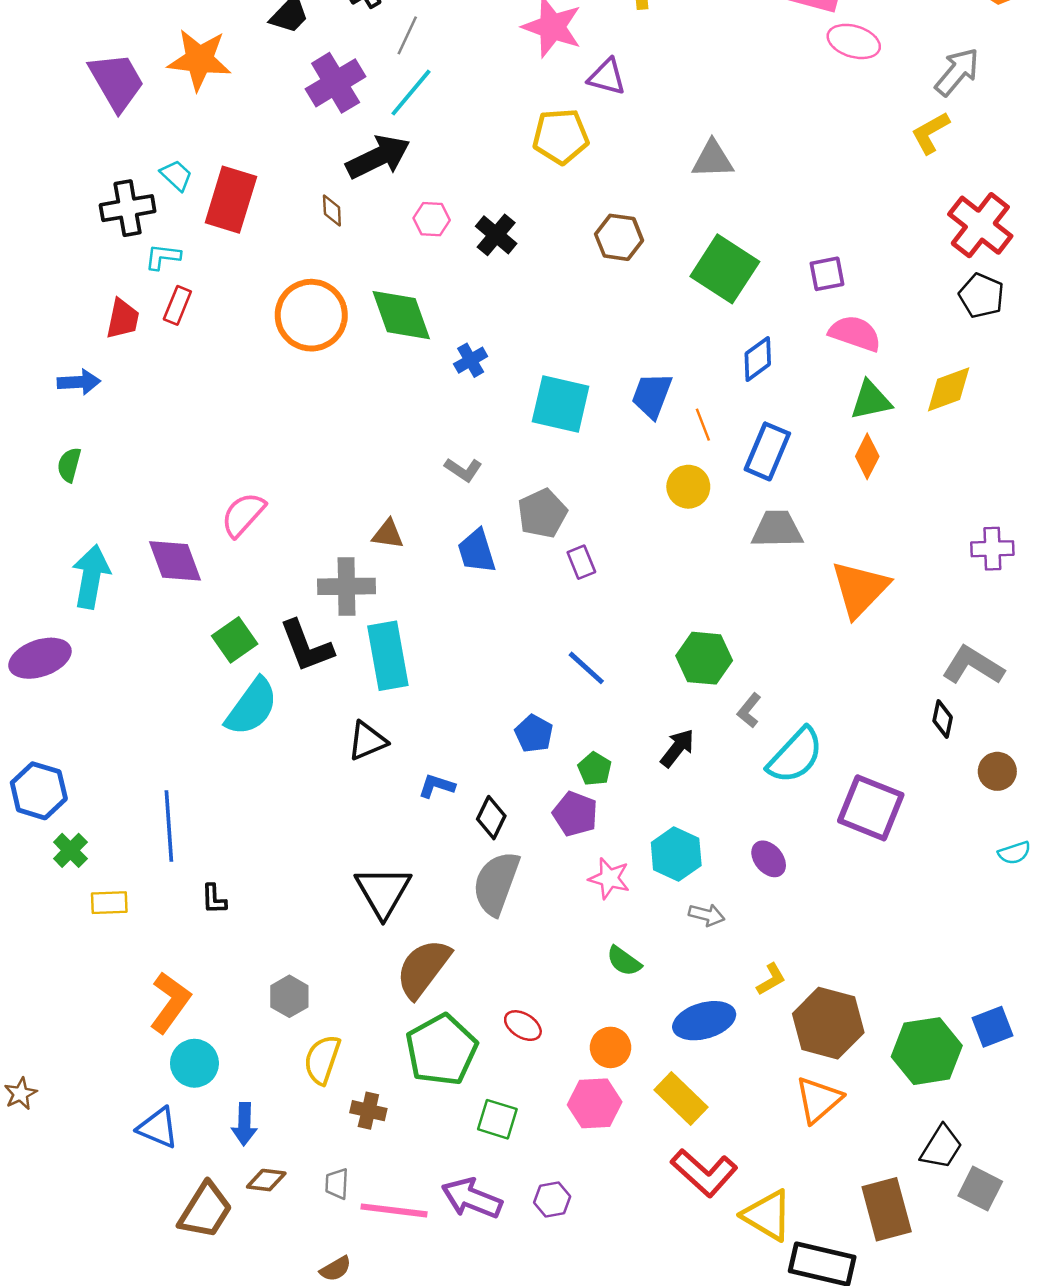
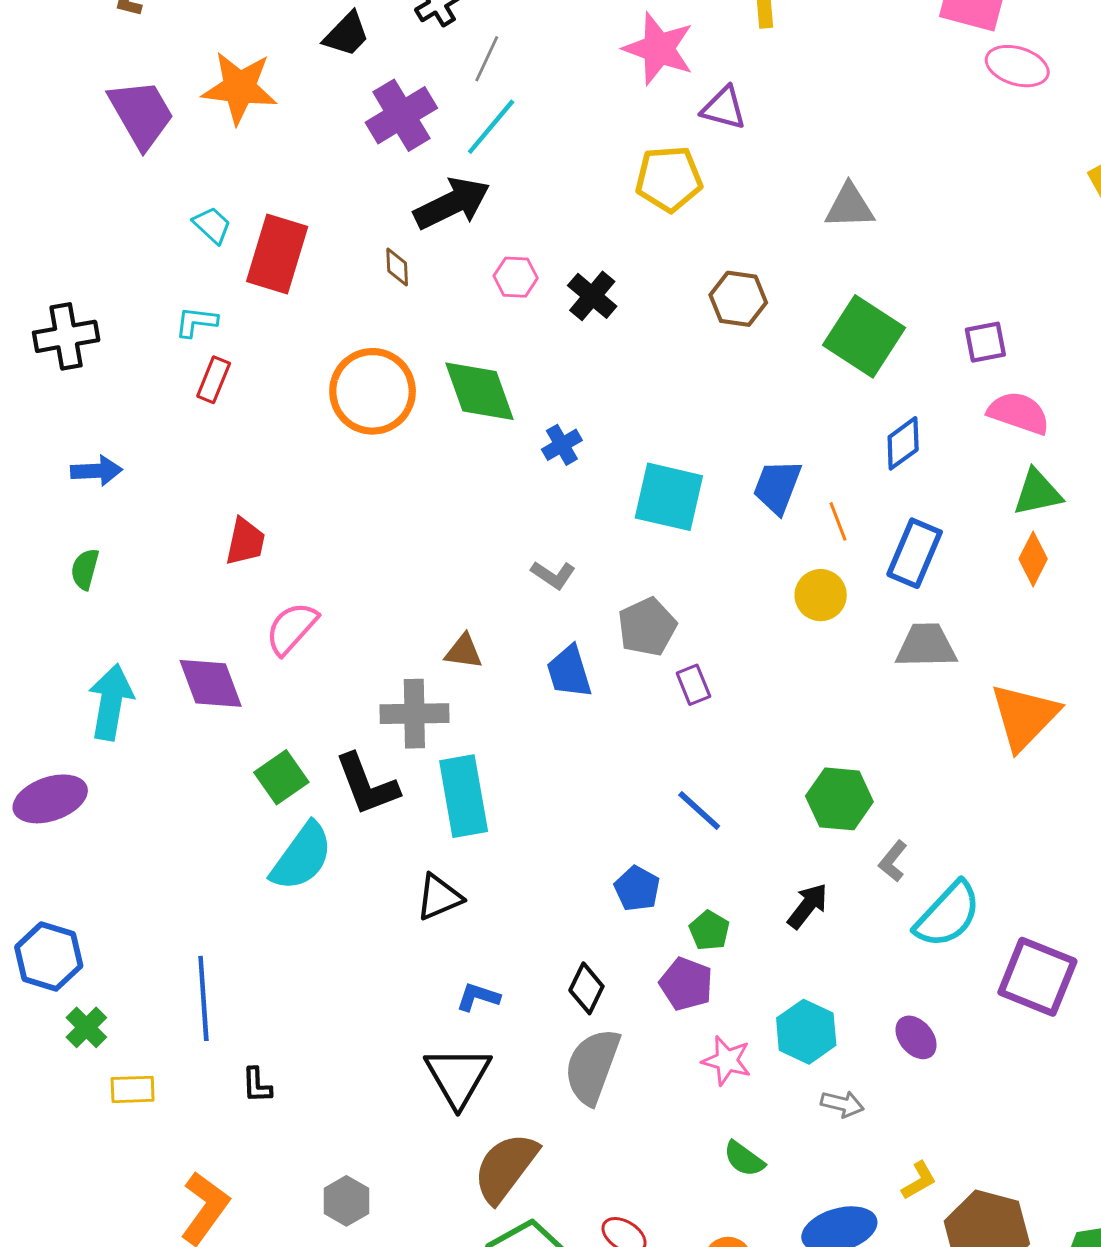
black cross: (128, 208) -> (66, 336), moved
red trapezoid: (123, 319) -> (245, 542), moved
blue L-shape: (437, 786) -> (478, 997), moved

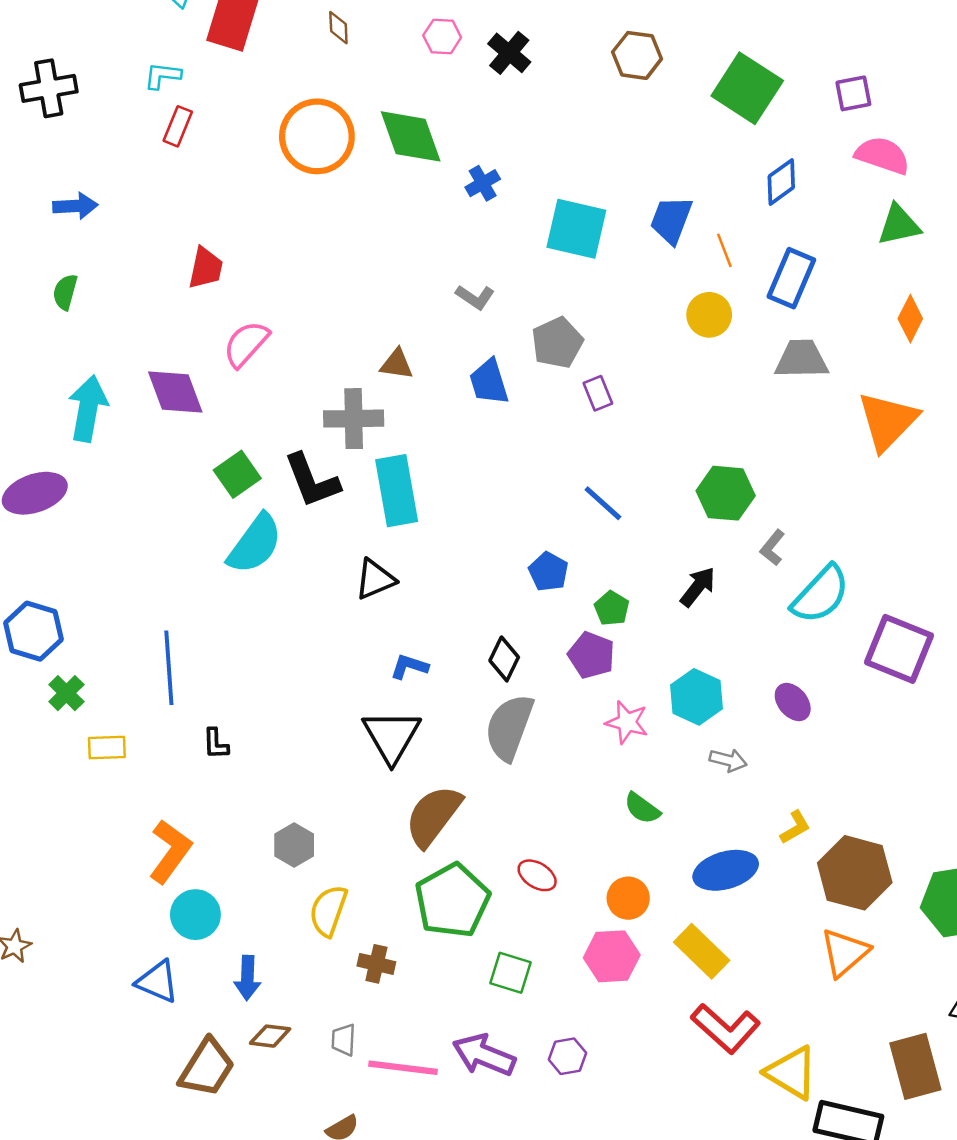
orange diamond: (1033, 559) -> (910, 319), moved

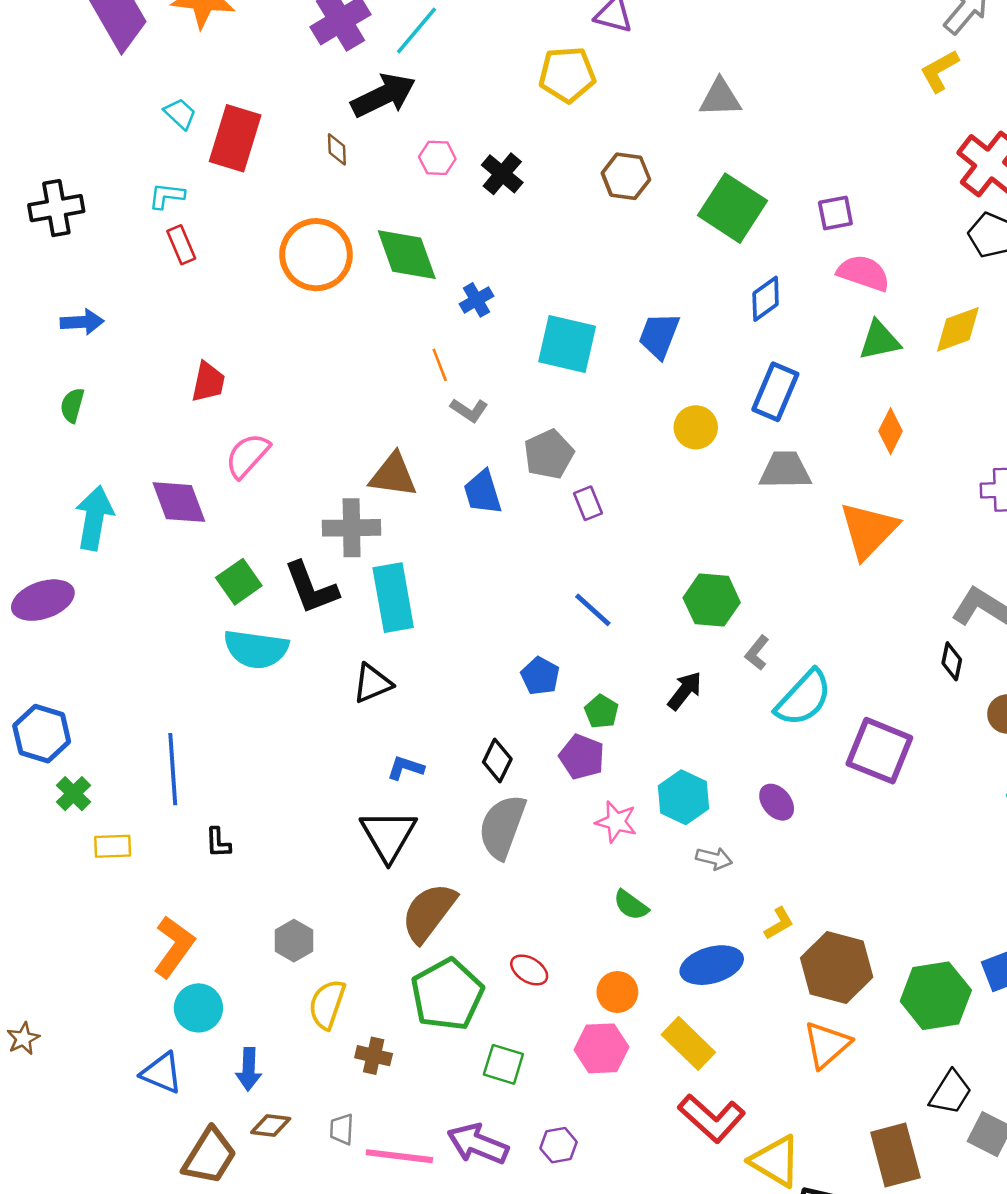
red rectangle: (178, 126) -> (181, 245), turned -45
orange line: (724, 250) -> (440, 365), moved
brown triangle: (397, 364) -> (393, 475), size x1.5
cyan semicircle: (255, 544) -> (256, 649), turned 62

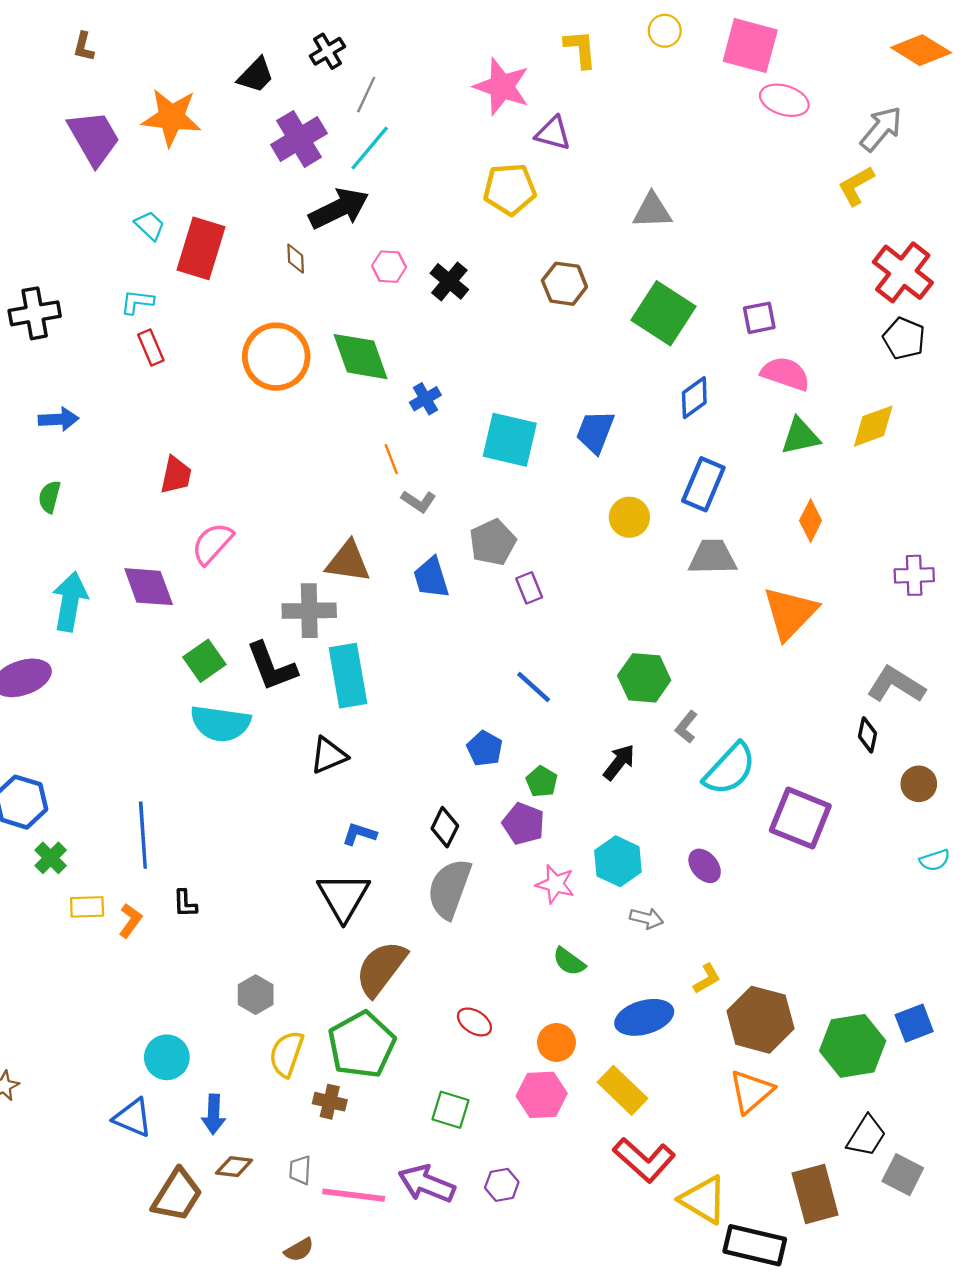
orange L-shape: (174, 947) -> (130, 921), moved, size x0.6
green pentagon: (447, 994) -> (362, 1045), moved

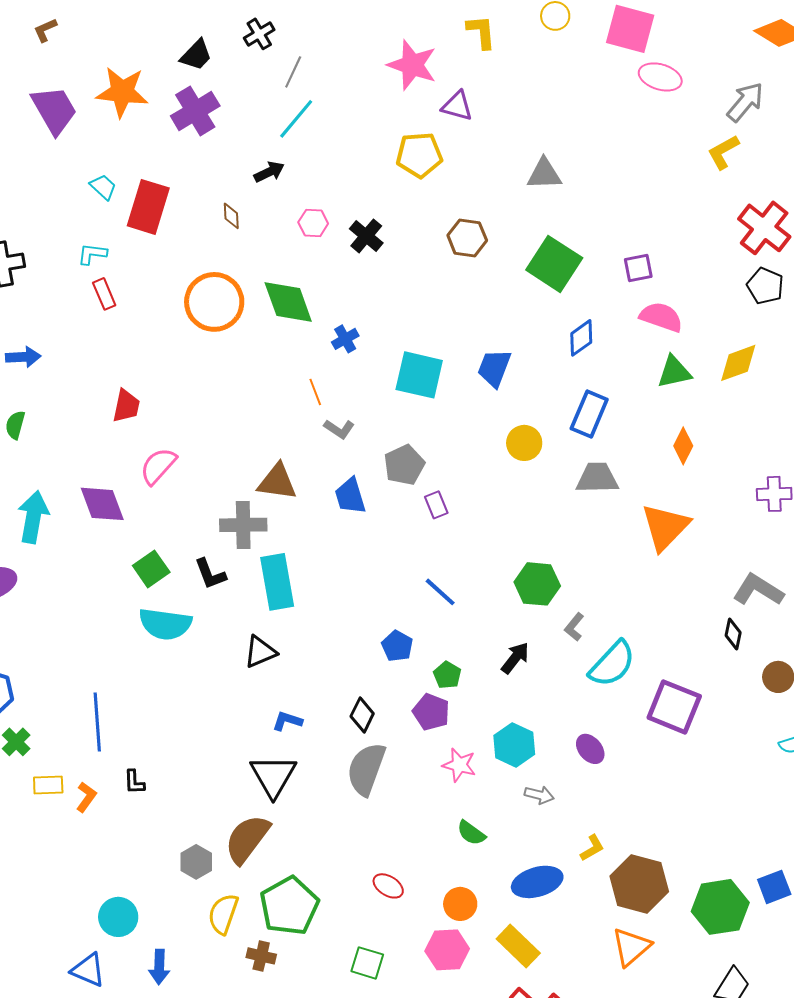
brown L-shape: (84, 47) -> (45, 30), turned 52
purple cross: (299, 139) -> (195, 111), moved
black arrow: (339, 208) -> (269, 172), size x0.6
black L-shape: (272, 666) -> (210, 574), size x0.7
brown semicircle: (381, 968) -> (247, 839), moved

